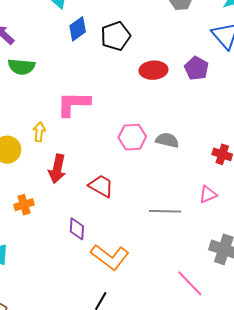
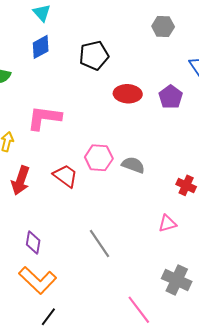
blue diamond: (78, 29) -> (41, 47), moved
red trapezoid: (101, 186) -> (65, 176), moved
gray line: (165, 211) -> (100, 243), moved, turned 48
orange L-shape: (110, 257) -> (38, 280), moved

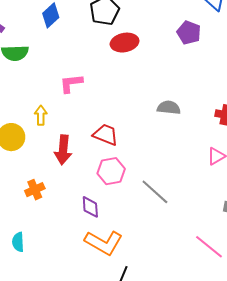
red ellipse: (128, 94) -> (125, 43), moved
pink L-shape: (44, 118) -> (71, 83), size x0.7
pink hexagon: (99, 158) -> (111, 171), moved

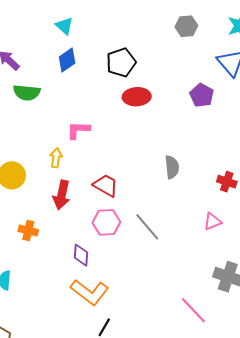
gray semicircle: (169, 108) -> (172, 167), turned 70
yellow arrow: (41, 115) -> (56, 158), moved
orange cross: (35, 190) -> (28, 231), turned 30
gray line: (155, 192) -> (147, 227), moved

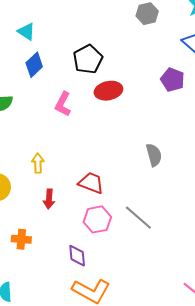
pink L-shape: (78, 130) -> (63, 104), moved, turned -55
red arrow: (62, 195) -> (49, 199), size x0.7

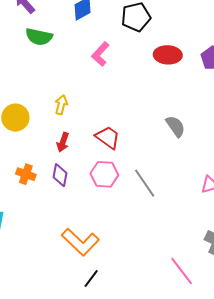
red ellipse: (108, 91) -> (168, 55), moved
gray semicircle: (154, 155) -> (175, 126), turned -35
purple diamond: (77, 256) -> (60, 175), moved

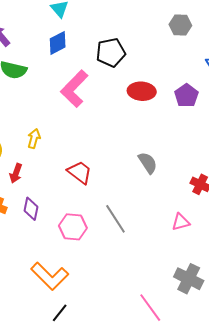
pink L-shape: (100, 54) -> (74, 89), size x1.5
red arrow: (63, 142) -> (16, 173), moved
pink hexagon: (104, 174) -> (73, 227), moved

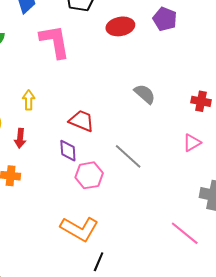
pink L-shape: (74, 89) -> (55, 41), turned 141
purple diamond: (31, 209) -> (68, 151), moved

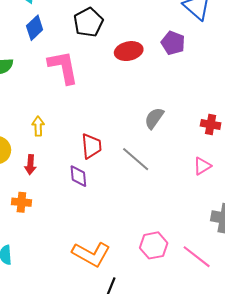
gray semicircle: (145, 94) -> (154, 118), turned -95
red trapezoid: (81, 121) -> (91, 146), turned 64
gray line: (128, 156) -> (136, 159), moved
pink hexagon: (89, 175) -> (154, 245), moved

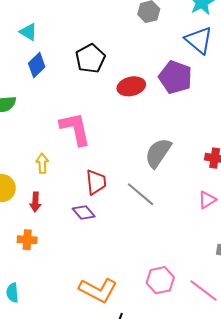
purple pentagon: (173, 43) -> (175, 77), size x1.4
pink L-shape: (63, 67) -> (75, 129), moved
gray semicircle: (154, 118) -> (158, 153), size x1.4
purple diamond: (78, 176) -> (84, 212), turned -35

